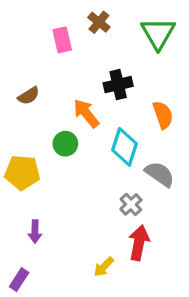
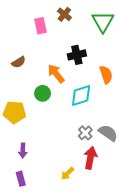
cyan diamond: (125, 147) -> (81, 95), turned 55
gray semicircle: (160, 174) -> (108, 133), moved
purple rectangle: (19, 280) -> (21, 179), moved, turned -48

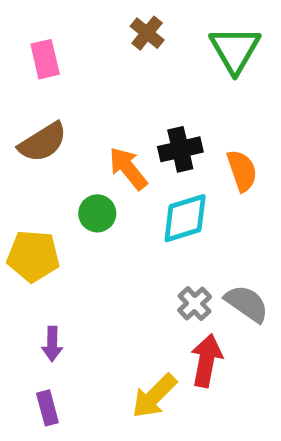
pink rectangle: (40, 26) -> (45, 59), moved
black cross: (77, 55) -> (180, 149), moved
brown semicircle: (19, 62) -> (43, 142), size x1.5
yellow arrow: (68, 173) -> (154, 396), size x1.5

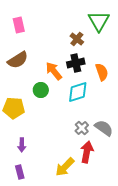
brown cross: (147, 33) -> (77, 39), moved

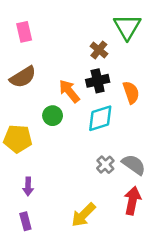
red arrow: (87, 152) -> (132, 201), moved

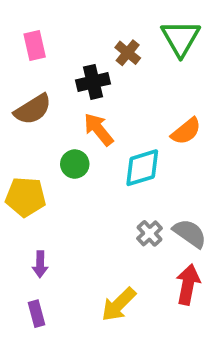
brown cross: (99, 50) -> (128, 53), moved
black cross: (98, 81) -> (93, 82), moved
orange semicircle: (131, 92) -> (186, 131), turned 70

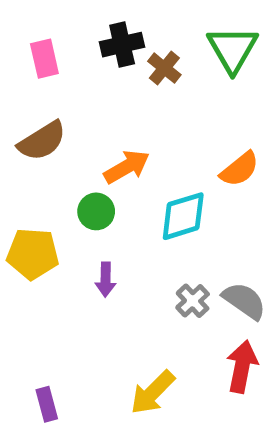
black cross: (93, 82) -> (122, 45), moved
orange arrow: (98, 129) -> (127, 167), turned 99
purple arrow: (40, 264) -> (106, 280), moved

